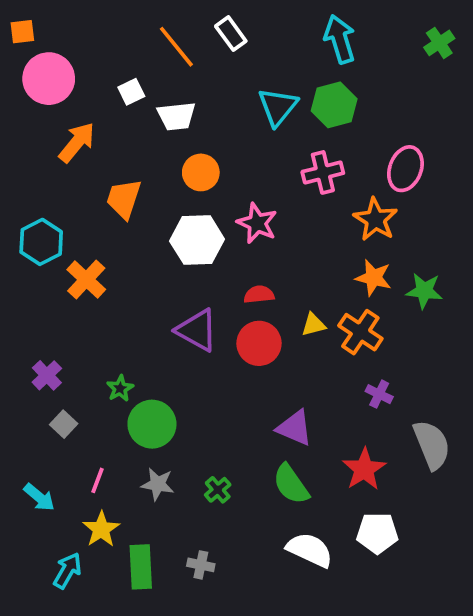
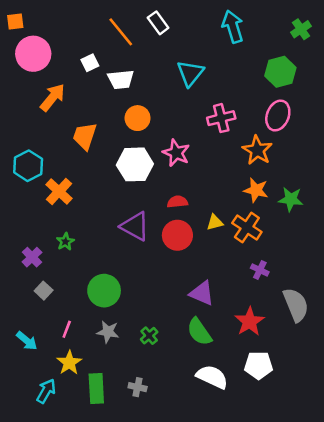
green hexagon: (334, 105) -> (280, 72), moved
green star: (120, 388) -> (65, 242), moved

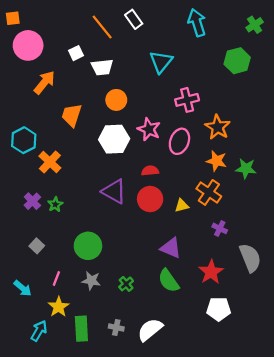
pink ellipse: (278, 116) -> (179, 141), moved
yellow triangle: (215, 222) -> (182, 206), moved
purple cross: (32, 257) -> (32, 201), moved
white semicircle: (212, 377) -> (150, 330), moved, turned -64

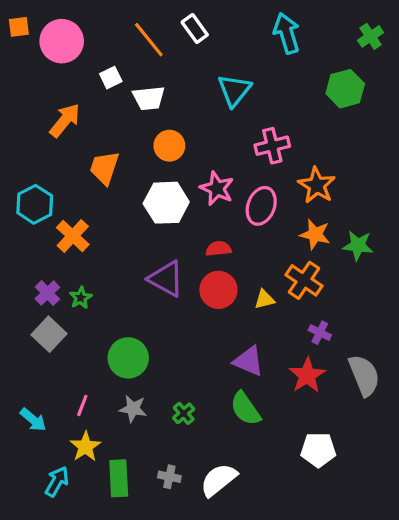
pink circle: (28, 45) -> (62, 41), moved
gray square: (37, 246) -> (49, 334), moved, size x1.5
red star: (211, 272) -> (307, 375), moved

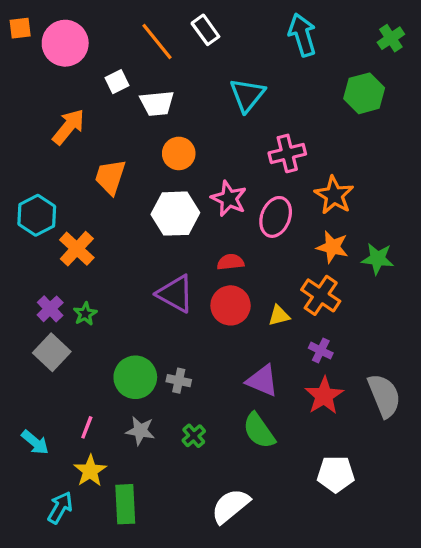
purple cross: (320, 333) -> (321, 351), moved
gray cross: (169, 477) -> (179, 381), moved

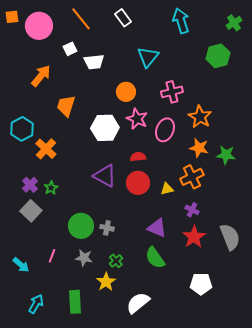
orange line: (157, 42) -> (81, 19), moved
orange circle: (179, 153) -> (126, 92), moved
orange cross: (321, 295) -> (192, 177), turned 30
yellow star: (90, 471) -> (106, 282), moved

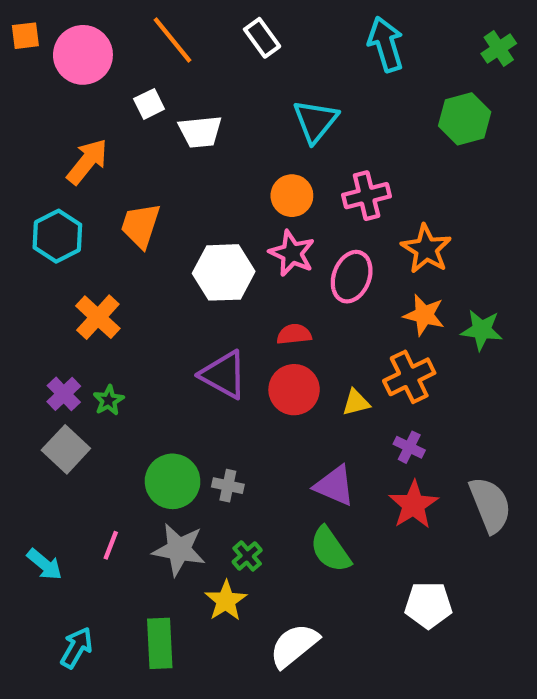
orange circle: (126, 92) -> (292, 196), moved
cyan hexagon: (22, 129) -> (57, 236), moved
gray star: (84, 258) -> (179, 550), size x1.4

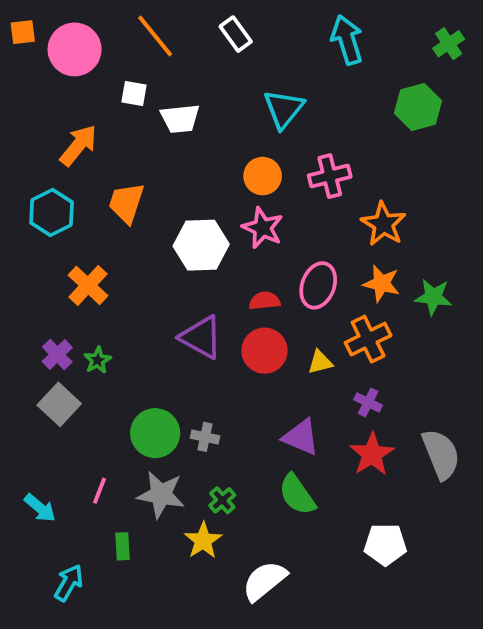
white square: (149, 104) -> (134, 94), turned 36
pink ellipse: (352, 277) -> (318, 285), moved
green rectangle: (160, 643) -> (123, 546), moved, size x0.6

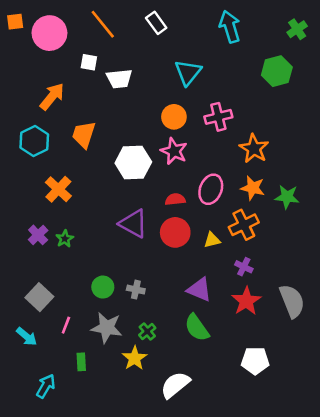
gray square: (59, 404) -> (39, 297), moved
green circle: (155, 433) -> (103, 287), size x0.7

